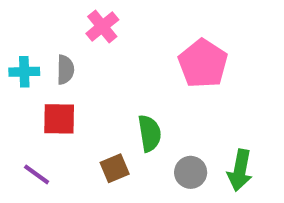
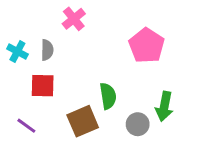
cyan cross: (24, 72) -> (17, 51), turned 30
brown square: (115, 168) -> (83, 121), size x1.5
green arrow: (240, 170) -> (164, 106), moved

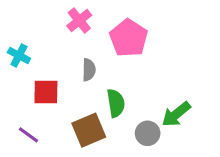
pink pentagon: (147, 46) -> (129, 38), moved
gray semicircle: (47, 50) -> (89, 70), moved
green arrow: (164, 106) -> (176, 114), turned 40

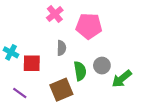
pink pentagon: (129, 38) -> (89, 26), turned -30
cyan cross: (19, 55) -> (11, 52), moved
gray circle: (148, 133) -> (102, 66), moved

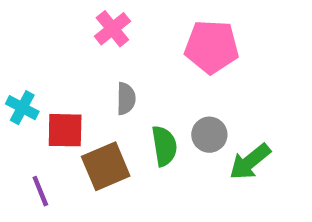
pink pentagon: (89, 26) -> (212, 47), moved
brown square: (61, 90) -> (106, 166), moved
purple line: (20, 93) -> (40, 191), turned 32

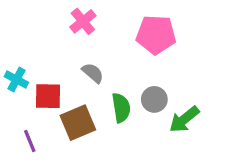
gray semicircle: (126, 99) -> (93, 73), turned -50

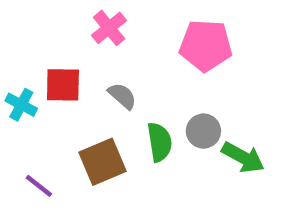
red square: (48, 96) -> (63, 85), moved
green arrow: (184, 119) -> (243, 157), turned -112
purple line: (30, 141) -> (39, 186), turned -30

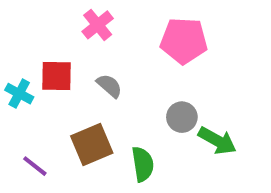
green semicircle: (160, 142) -> (143, 164), moved

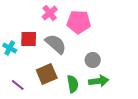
pink pentagon: (184, 41) -> (79, 22), moved
gray semicircle: (109, 86) -> (56, 44), size x1.6
green arrow: (217, 141) -> (99, 81), moved, turned -36

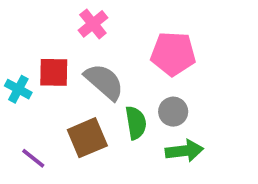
pink pentagon: (79, 22) -> (173, 54), moved
green semicircle: (73, 84) -> (136, 123), moved

